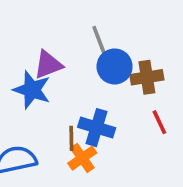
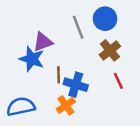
blue circle: (115, 66) -> (105, 19), moved
brown cross: (147, 77) -> (110, 50), turned -30
brown line: (71, 138) -> (59, 75), moved

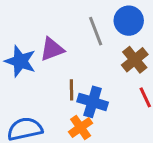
blue star: (32, 59) -> (20, 61), moved

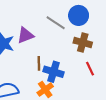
gray line: (96, 31) -> (56, 23), turned -36
brown cross: (135, 60) -> (83, 43), turned -36

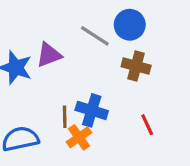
brown line: (39, 63) -> (65, 117), moved
red line: (90, 69) -> (147, 125), moved

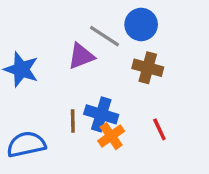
purple triangle: (49, 55) -> (81, 56), moved
orange cross: (79, 137) -> (111, 136), moved

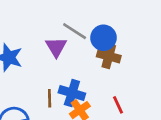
blue circle: (141, 24) -> (103, 38), moved
purple triangle: (81, 56) -> (56, 47), turned -40

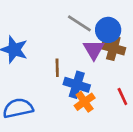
purple triangle: (56, 47) -> (94, 50), moved
brown line: (50, 98) -> (57, 68), moved

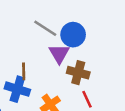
brown cross: (113, 48) -> (78, 73), moved
blue cross: (77, 85) -> (17, 89), moved

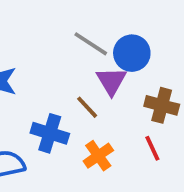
brown line: (24, 71) -> (87, 107), moved, turned -42
brown cross: (78, 73) -> (162, 105), moved

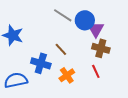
purple triangle: (111, 81) -> (96, 29), moved

